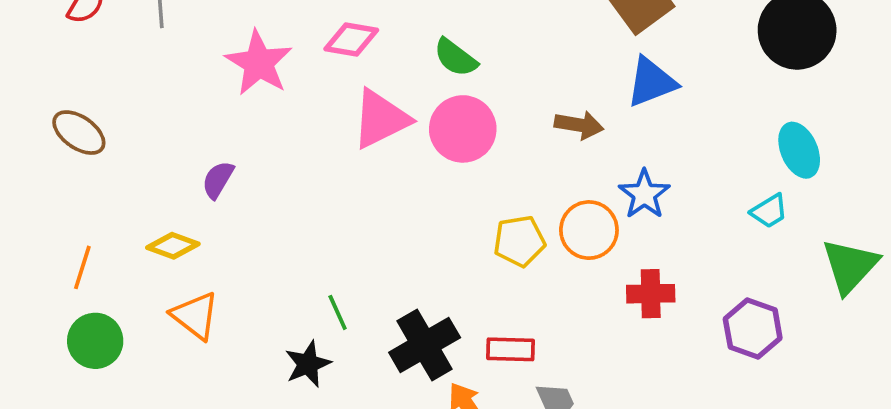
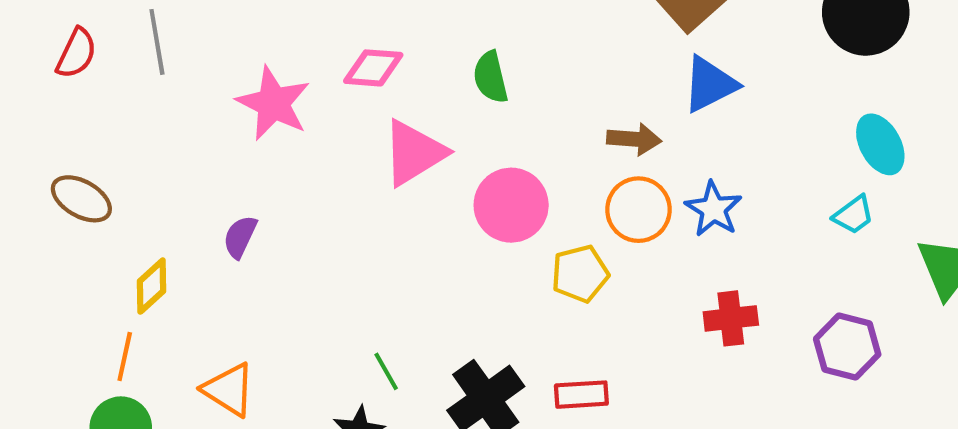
green semicircle: (456, 58) -> (491, 77), turned 45
pink circle: (463, 129) -> (511, 205), moved
orange circle: (589, 230) -> (638, 210), moved
yellow diamond: (173, 246) -> (151, 286), moved, turned -57
orange line: (82, 267) -> (125, 357), moved

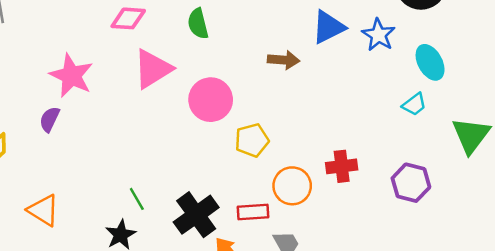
pink star: (273, 103) -> (71, 76), moved
blue star: (713, 209) -> (379, 35), moved
orange circle: (638, 210) -> (292, 186), moved

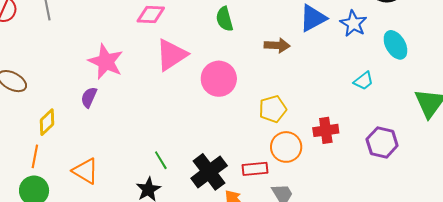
green semicircle: (198, 24) -> (224, 19), moved
cyan trapezoid: (414, 104) -> (364, 81), moved
yellow pentagon: (252, 140) -> (273, 109), moved

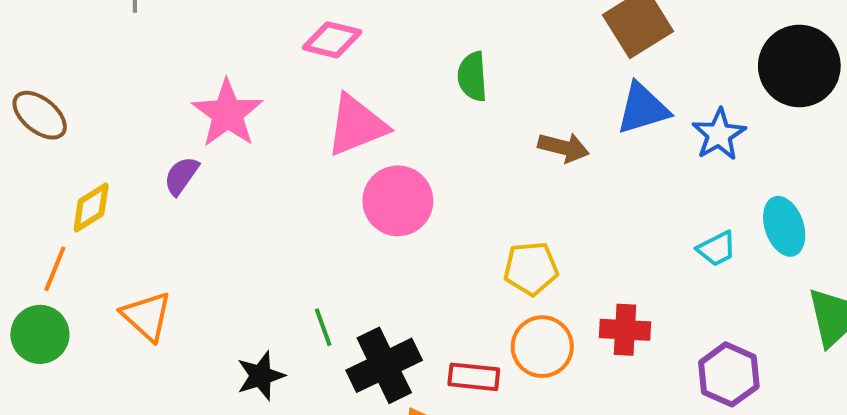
cyan ellipse: (395, 45) -> (784, 226), moved
pink circle: (219, 79) -> (398, 201), moved
green line: (161, 160) -> (323, 327), moved

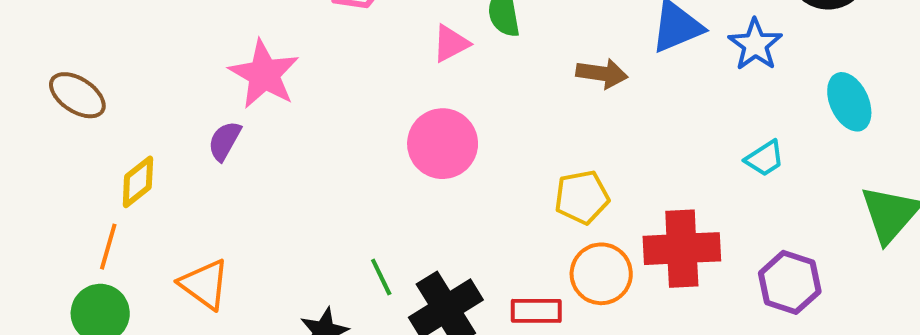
pink triangle: (357, 125) -> (451, 43), moved, size x0.6
cyan ellipse: (784, 226) -> (849, 102), moved
red cross: (625, 330) -> (682, 249), size x1.5

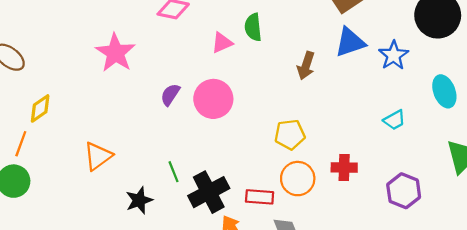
brown arrow: (602, 73) -> (306, 66), turned 96
purple semicircle: (225, 141) -> (170, 95), moved
red cross: (682, 249) -> (344, 168), size x0.6
orange triangle: (204, 284) -> (98, 156), moved, turned 44

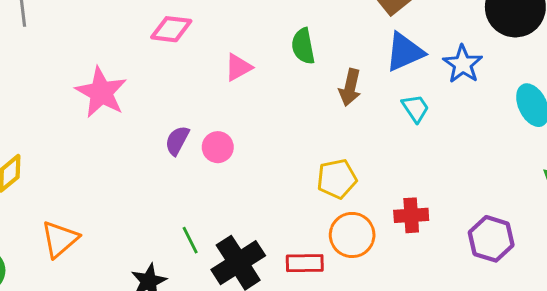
green semicircle: (253, 27) -> (303, 46), moved
pink circle: (213, 99) -> (218, 147), moved, size x0.6
cyan trapezoid: (394, 120) -> (415, 108), moved, turned -90
orange triangle: (98, 156) -> (60, 239), moved

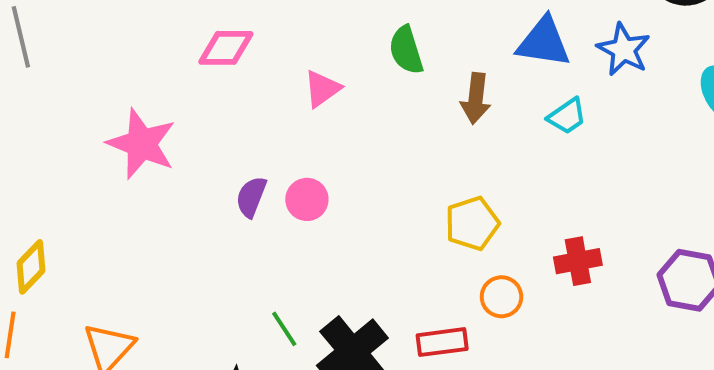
blue triangle: (405, 52) -> (544, 42), turned 39
cyan trapezoid: (415, 108) -> (567, 116), turned 96
orange circle: (352, 235) -> (501, 297), size x0.7

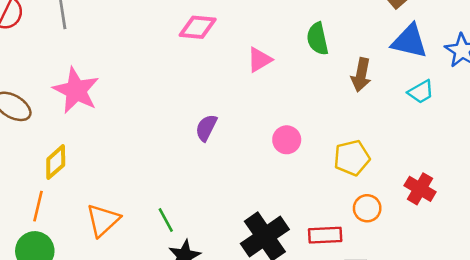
pink star: (142, 144) -> (76, 90), moved
pink circle: (307, 199) -> (287, 140), moved
red cross: (578, 261) -> (420, 189), turned 36
green line: (284, 329) -> (166, 220), moved

